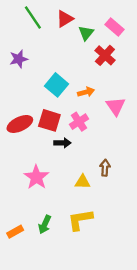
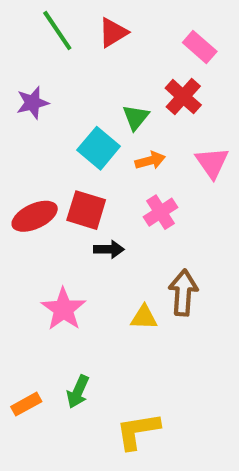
green triangle: (86, 33) -> (136, 117), moved
pink triangle: (116, 106) -> (212, 163), moved
pink cross: (79, 122) -> (160, 212), moved
brown arrow: (105, 168) -> (183, 293), size x1.5
yellow L-shape: (80, 220) -> (138, 431), moved

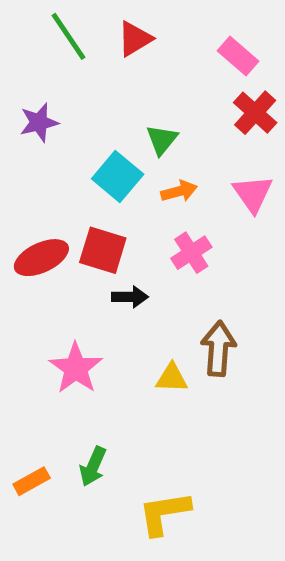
red cross: (183, 97) -> (255, 113), moved

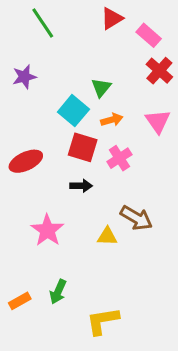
red triangle: (135, 39) -> (112, 18), moved
red square: (103, 250) -> (83, 147), moved
brown arrow: (218, 349) -> (136, 218), turned 116

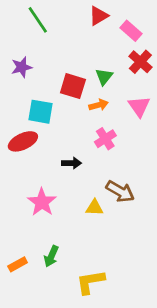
green triangle: (101, 88) -> (104, 77), moved
cyan square: (73, 111) -> (41, 112), moved, turned -30
red square: (83, 147) -> (73, 86), moved

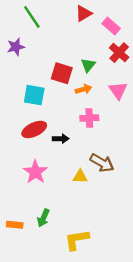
purple star: (22, 67) -> (16, 47), moved
pink cross: (105, 139) -> (89, 118), turned 30
red ellipse: (23, 141) -> (34, 129), moved
orange rectangle: (18, 264) -> (15, 225), turned 35

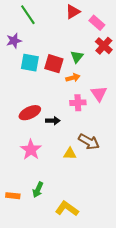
pink triangle: (118, 90) -> (99, 94), moved
cyan square: (34, 95) -> (30, 63), moved
yellow L-shape: (77, 240) -> (67, 209), turned 45

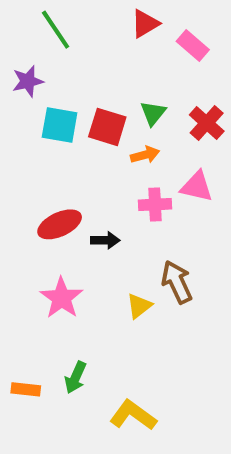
red cross: (104, 46) -> (207, 123), moved
pink triangle: (99, 94) -> (197, 187), turned -42
brown arrow: (89, 142) -> (177, 282), turned -145
yellow triangle: (70, 154) -> (139, 306), turned -40

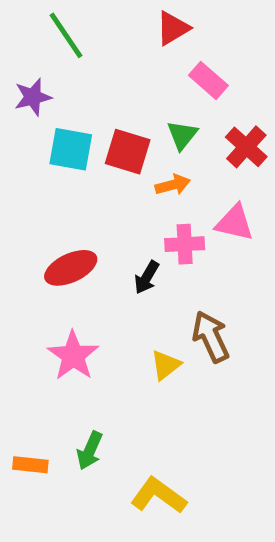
pink rectangle: (193, 45) -> (208, 80), moved
black arrow: (105, 240) -> (147, 277), moved, turned 120

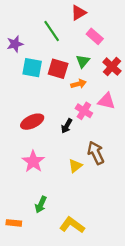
green line: (66, 35) -> (52, 31), moved
pink cross: (185, 244) -> (84, 111), turned 35
orange rectangle: (30, 465) -> (14, 223), moved

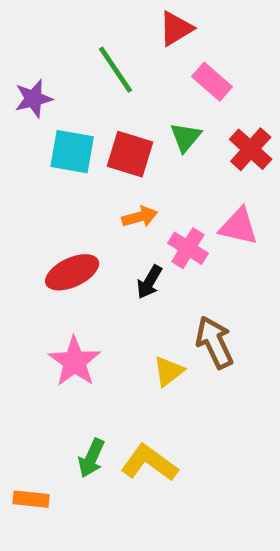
orange arrow: (79, 84) -> (140, 217), moved
yellow L-shape: (72, 225) -> (149, 463), moved

